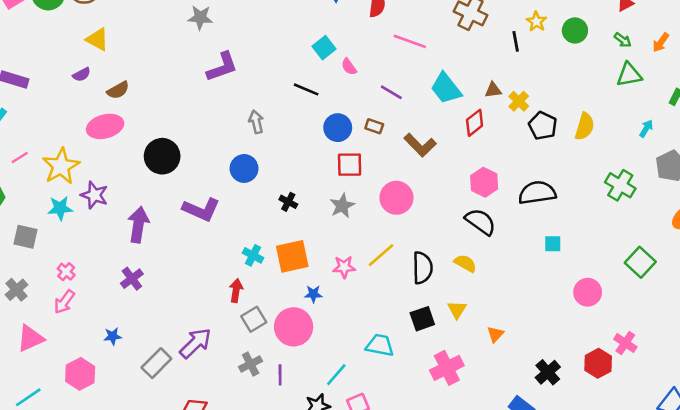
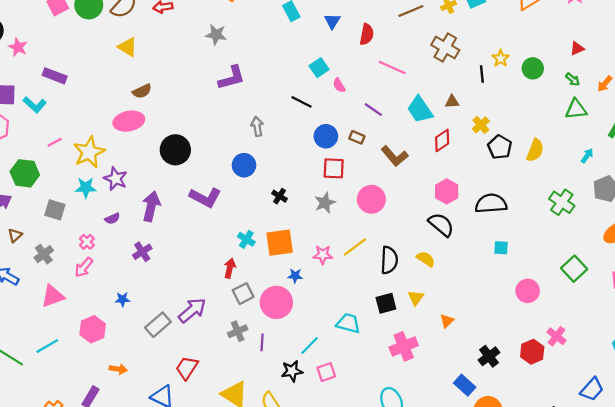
purple semicircle: (82, 75) -> (112, 219), moved
brown triangle: (493, 90) -> (452, 102), moved

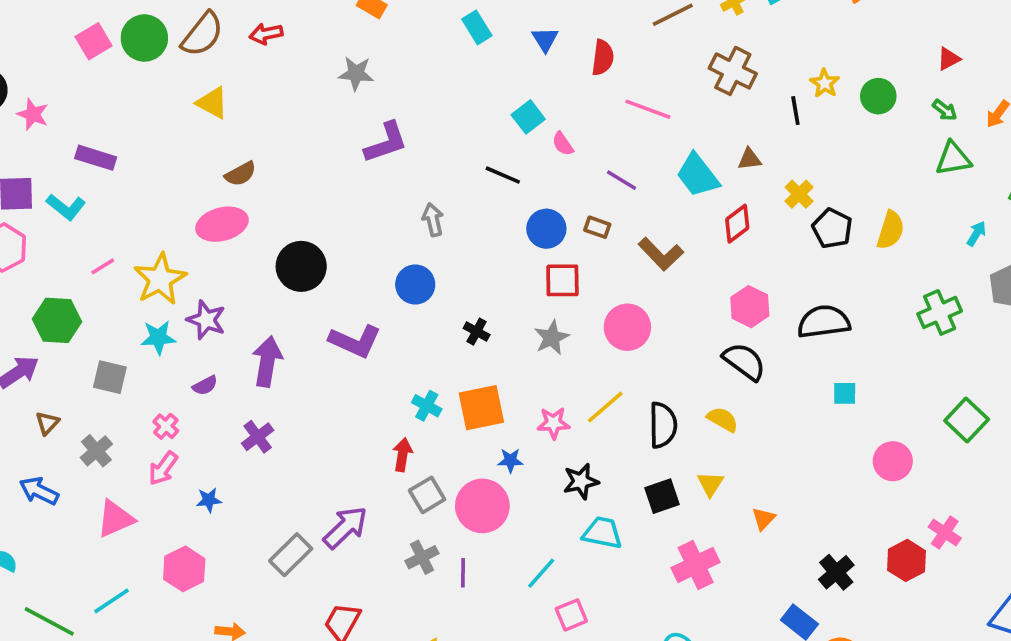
green cross: (562, 202) -> (940, 312), turned 35
blue star: (122, 299) -> (209, 500), moved
black star: (292, 371) -> (581, 481), moved

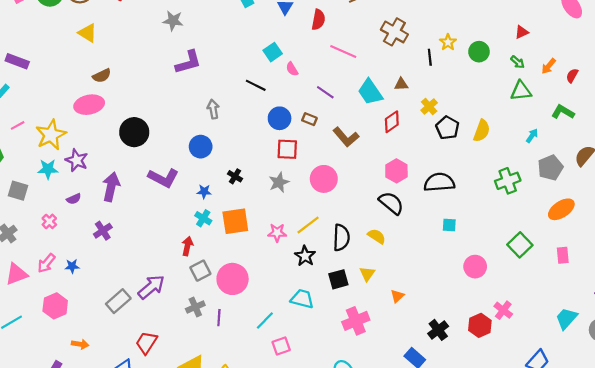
blue star: (510, 460) -> (204, 191), moved
pink arrow: (163, 468) -> (46, 263), moved
black star: (581, 481) -> (305, 256), moved, turned -30

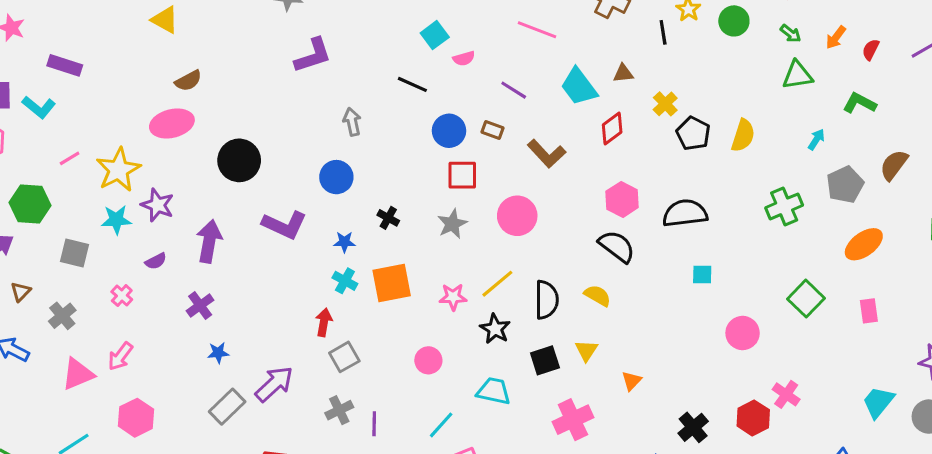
pink semicircle: (292, 69) -> (464, 58), turned -72
blue star: (72, 266) -> (218, 353), moved
pink circle: (233, 279) -> (428, 360), moved, size x0.6

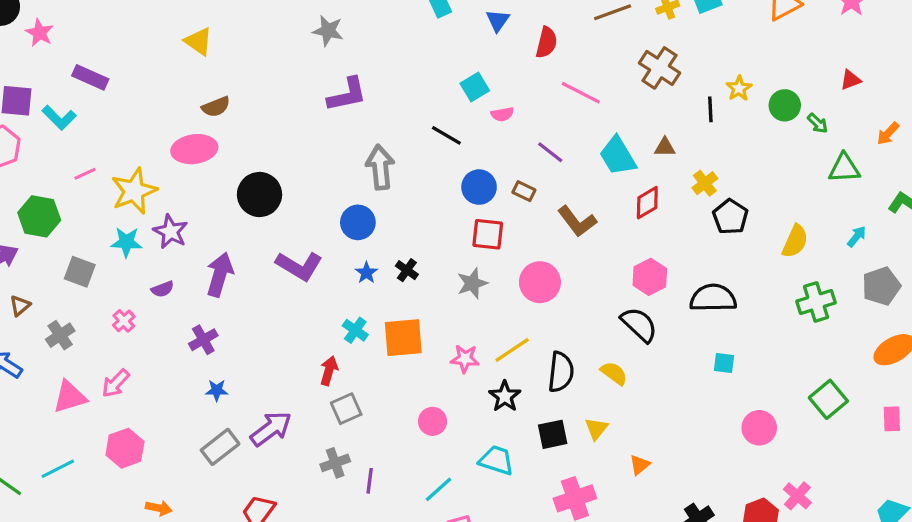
green arrow: (791, 34) -> (818, 123), moved
gray arrow: (352, 122) -> (380, 167), size x1.5
yellow semicircle: (743, 136) -> (795, 241), moved
blue star: (344, 242) -> (366, 273), moved, turned 30

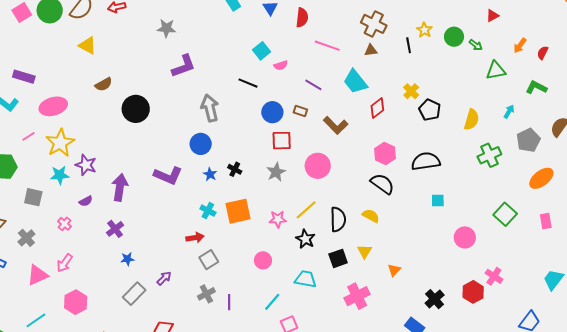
brown triangle: (665, 147) -> (371, 50), moved
pink ellipse: (194, 149) -> (53, 106), moved
black circle: (260, 194) -> (136, 109), moved
red arrow: (329, 371) -> (195, 238), turned 72
purple arrow: (271, 429) -> (164, 278), size x0.6

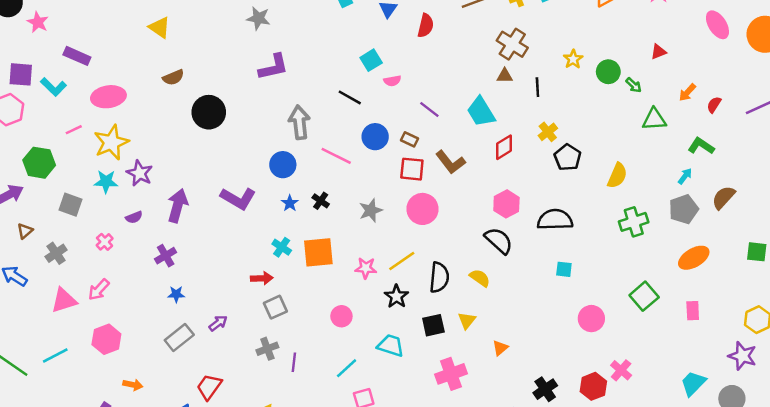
black line: (409, 45) -> (537, 87), moved
pink line: (327, 46) -> (336, 156), moved
cyan arrow: (509, 112) -> (685, 176), moved
red square: (282, 141) -> (412, 169), moved

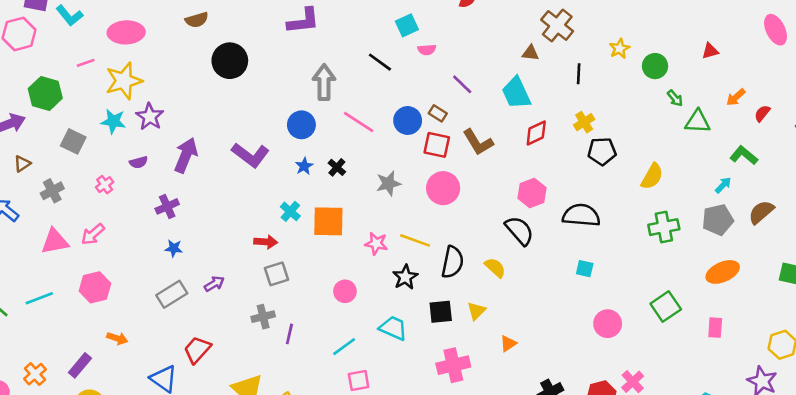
brown triangle: (505, 76) -> (530, 53), moved
green arrow: (634, 85) -> (675, 98), moved
blue circle: (375, 137) -> (408, 121), moved
black pentagon: (568, 157) -> (602, 151), turned 30
yellow line: (402, 261) -> (415, 240), turned 48

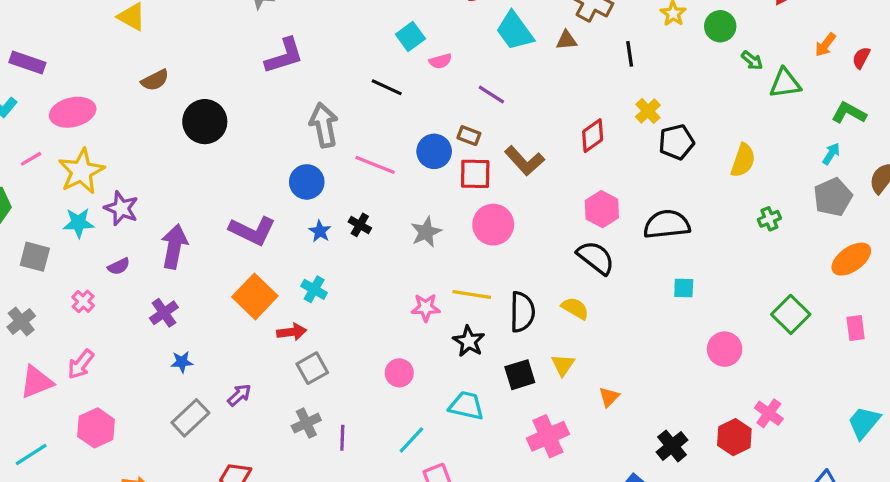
cyan trapezoid: (516, 93) -> (515, 31), moved
orange square: (328, 221) -> (255, 296), moved, turned -36
green cross: (664, 227) -> (769, 219), size x0.6

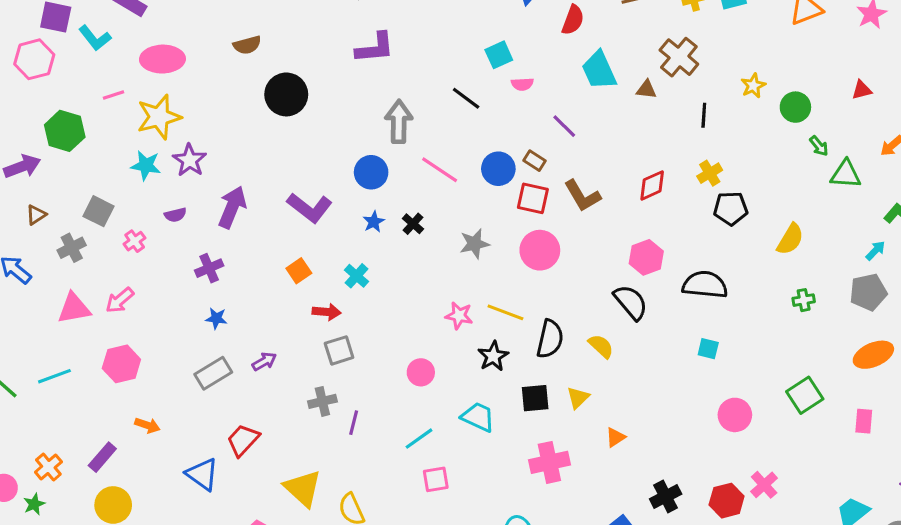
gray square: (35, 257) -> (98, 211), moved
orange square: (255, 296) -> (299, 271), size x0.6

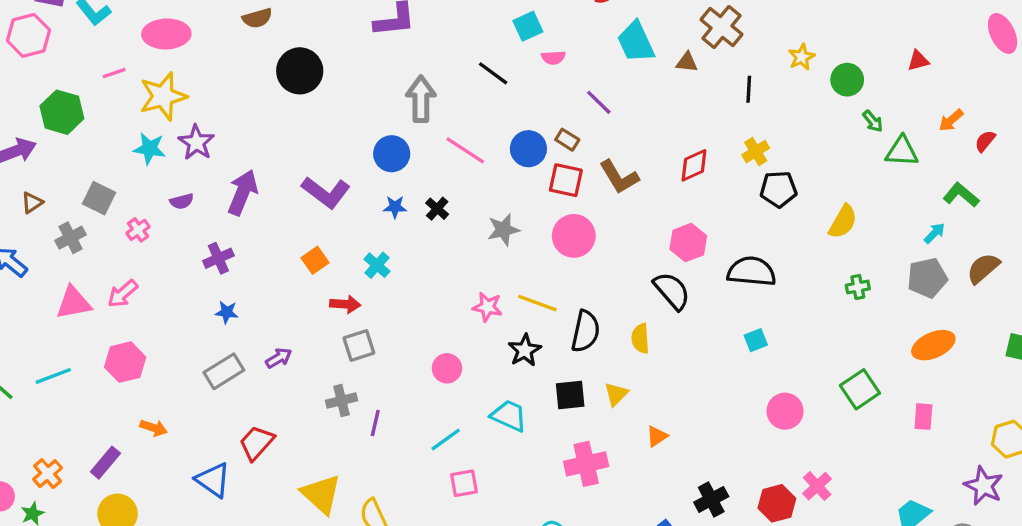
blue star: (374, 222) -> (395, 207), turned 30
yellow semicircle: (601, 346) -> (640, 338), turned -136
cyan square: (708, 349) -> (756, 340), turned -35

